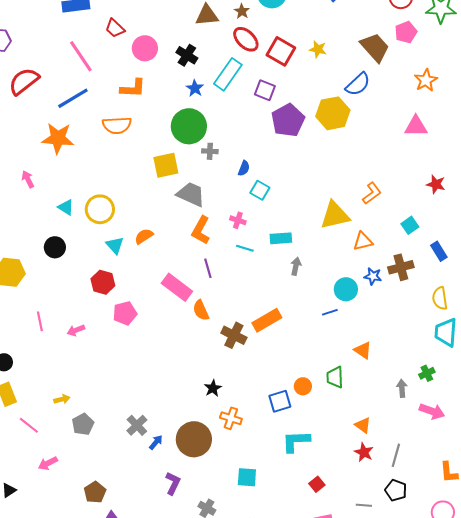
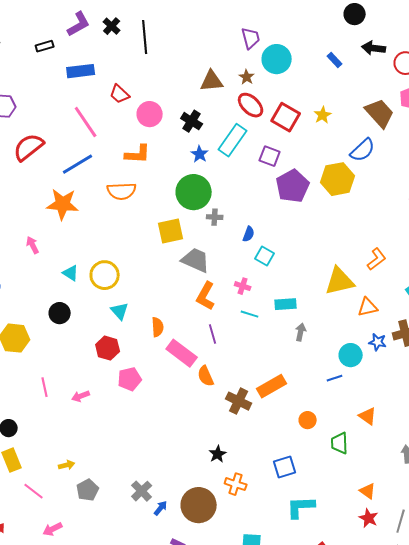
yellow star: (318, 49) -> (323, 115), turned 30
orange semicircle: (144, 236) -> (158, 327), moved, turned 120
orange circle: (303, 386) -> (308, 420), moved

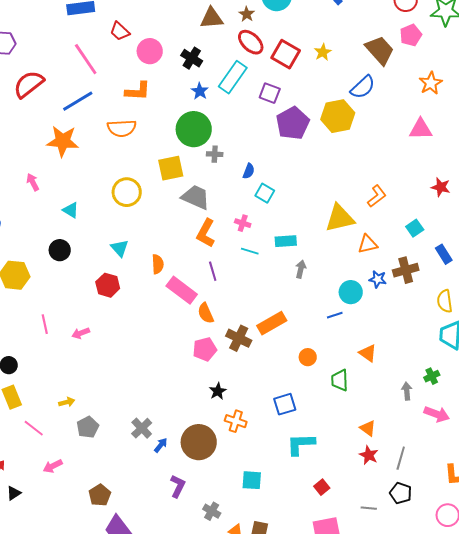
yellow circle: (105, 275) -> (127, 192), moved
pink pentagon: (130, 379) -> (205, 349), moved

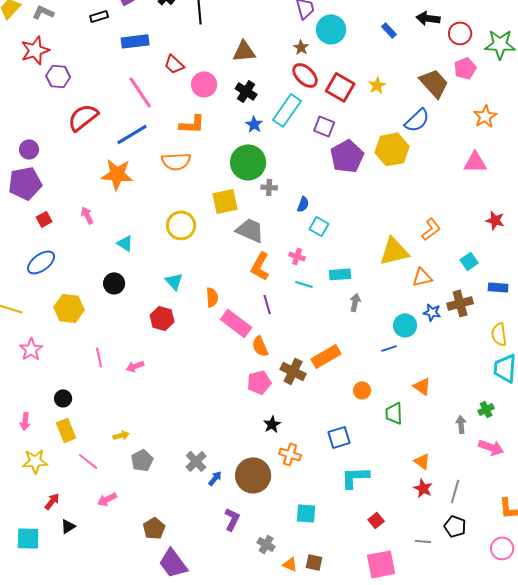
brown triangle: (212, 18) -> (244, 51), moved
blue rectangle: (444, 254) -> (498, 287), turned -54

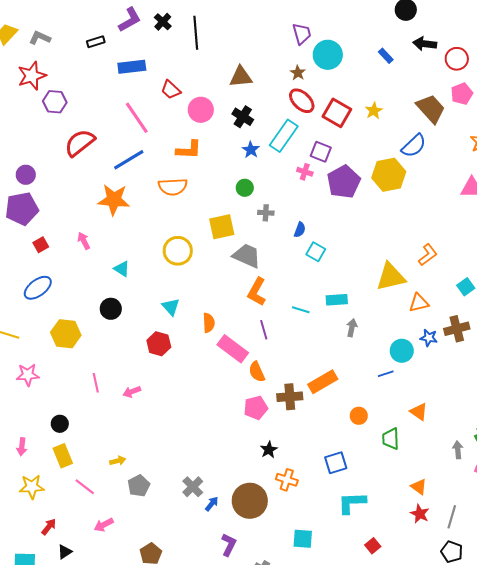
green circle: (248, 162) -> (245, 188), size x0.5
pink cross: (297, 256) -> (305, 172), moved
pink star: (31, 349) -> (28, 375), turned 30
brown cross: (293, 371) -> (290, 397), turned -30

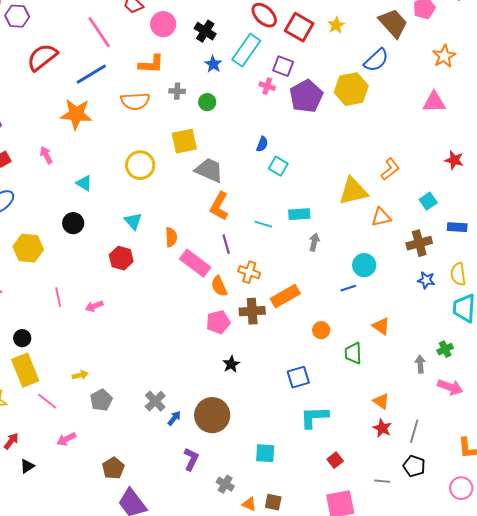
gray cross: (266, 213) -> (177, 91), moved
blue star: (429, 338) -> (426, 280), moved
yellow rectangle: (63, 456) -> (25, 370), size x1.4
orange cross: (287, 480) -> (249, 272), moved

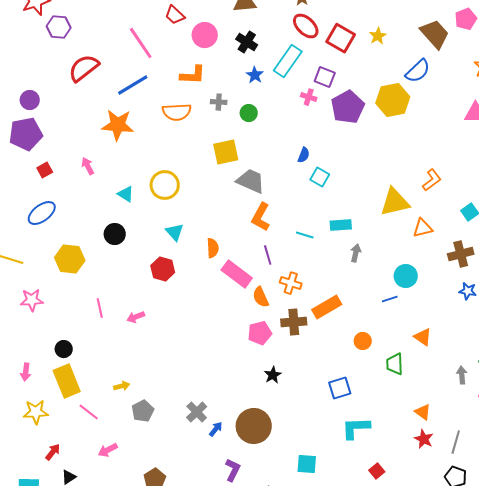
yellow circle: (140, 165) -> (165, 185), moved

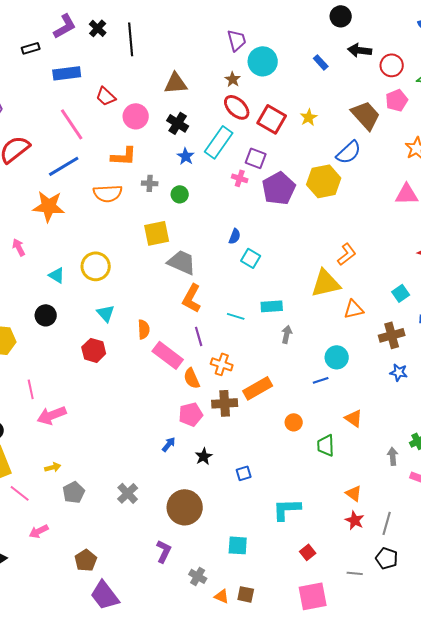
orange L-shape: (432, 180) -> (347, 254), moved
pink arrow: (136, 317) -> (52, 415), moved, size x1.6
blue square: (340, 388) -> (244, 473), moved, size x0.7
blue arrow: (216, 429) -> (169, 444), moved

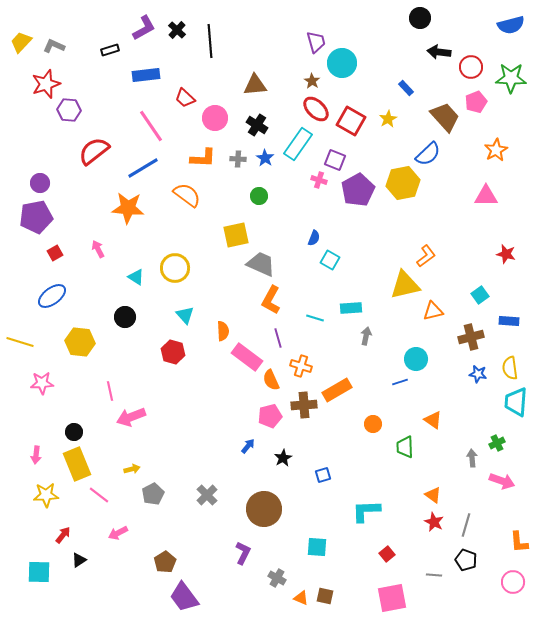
blue rectangle: (321, 62) -> (406, 88), moved
gray cross: (150, 183) -> (238, 159), moved
orange semicircle: (108, 193) -> (187, 195), turned -140

